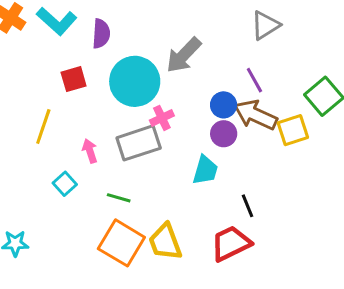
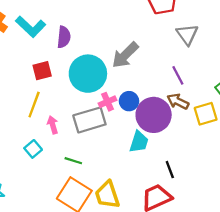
gray triangle: (265, 25) -> (187, 34), turned -35
blue circle: (224, 105) -> (129, 101), moved
brown arrow: (256, 115) -> (178, 102), size x0.7
yellow line: (43, 127) -> (34, 105), moved
purple circle: (224, 134) -> (154, 115), size x1.8

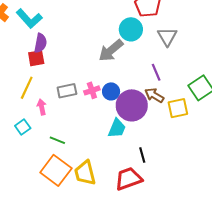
purple semicircle: (64, 37) -> (40, 43), moved
cyan circle: (88, 74) -> (131, 29), moved, size x0.7
gray rectangle: (89, 120) -> (67, 91), moved, size x0.7

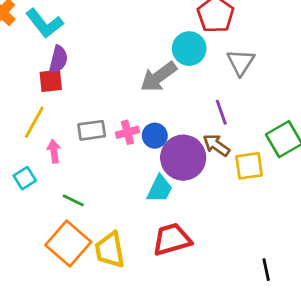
black line: (142, 155) -> (266, 270), moved
red trapezoid: (128, 179) -> (172, 239), moved

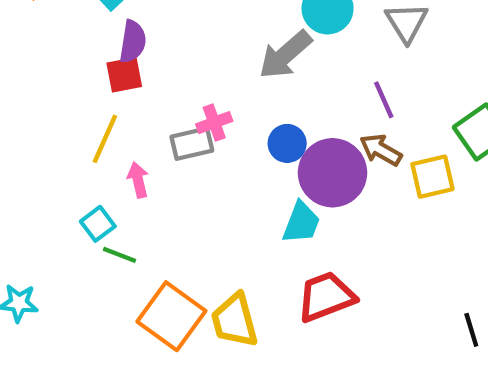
pink cross: (128, 132) -> (214, 123), moved
green line: (73, 200) -> (119, 255), moved

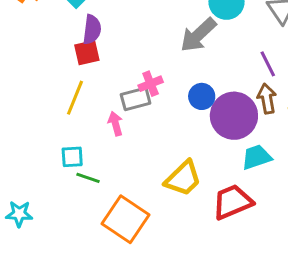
brown arrow: (381, 150) -> (267, 99), turned 52
pink arrow: (138, 180) -> (115, 124), moved
cyan trapezoid: (301, 223) -> (256, 157), moved, turned -128
cyan square: (98, 224) -> (72, 157), turned 35
yellow trapezoid: (235, 320) -> (183, 178), moved, turned -117

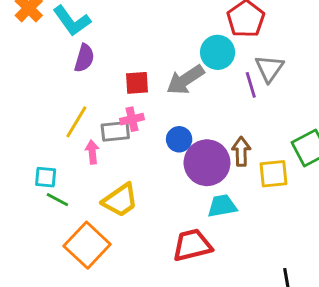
red square: (87, 53) -> (137, 83), moved
purple line: (268, 64) -> (251, 85), moved
yellow line: (75, 98) -> (76, 122), moved
yellow trapezoid: (183, 178) -> (120, 200), moved

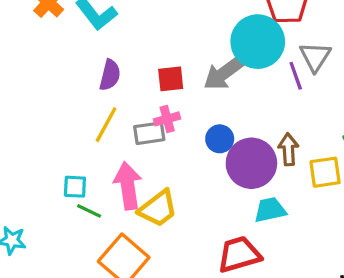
cyan circle: (218, 52) -> (258, 42), size x1.4
purple semicircle: (84, 58) -> (110, 75), moved
pink arrow: (92, 152) -> (128, 186), moved, size x1.8

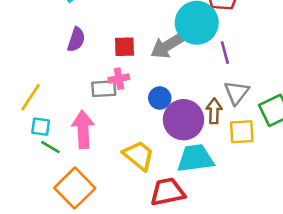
gray triangle: (315, 57) -> (237, 92), moved
yellow line: (106, 125) -> (31, 97), moved
yellow trapezoid: (158, 209) -> (139, 155), moved, turned -108
cyan trapezoid: (270, 210) -> (195, 158), size x1.4

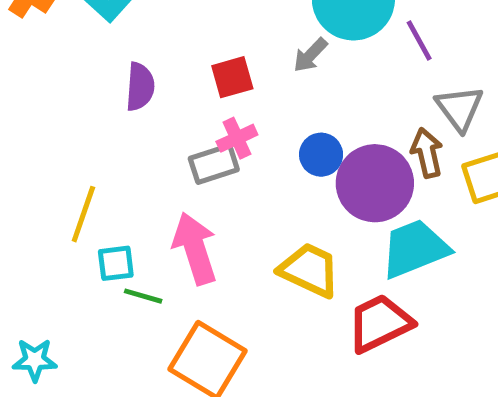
gray arrow: (167, 46) -> (310, 55), size x0.6

